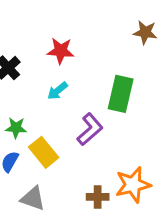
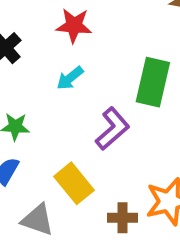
yellow rectangle: (44, 152) -> (74, 183), moved

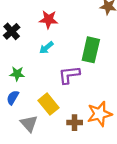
purple L-shape: (112, 129) -> (69, 75), turned -145
gray triangle: (38, 220) -> (29, 124), turned 30

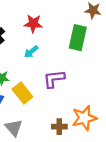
green rectangle: (91, 50) -> (78, 38), moved
yellow rectangle: (49, 104) -> (22, 93), moved

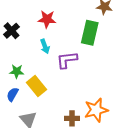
cyan arrow: (31, 52) -> (45, 46), turned -72
purple L-shape: (54, 79) -> (67, 60), moved

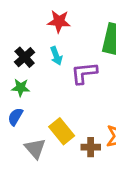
black cross: (11, 31) -> (25, 57), moved
yellow rectangle: (37, 86) -> (62, 131), moved

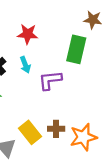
brown cross: (91, 147) -> (56, 129), moved

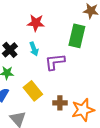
yellow rectangle: (30, 132) -> (33, 91), moved

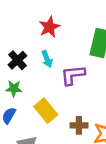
red star: (36, 23) -> (49, 27), turned -30

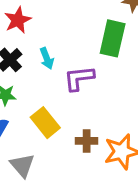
red star: (49, 27) -> (18, 20), moved

